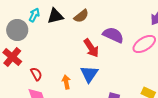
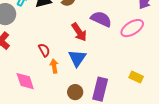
red semicircle: (36, 74) -> (44, 50), moved

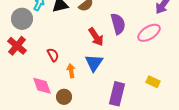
purple semicircle: (101, 19) -> (118, 24), turned 50
red semicircle: (44, 50) -> (53, 55), moved
brown circle: (75, 92) -> (64, 97), moved

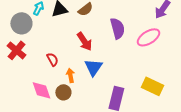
red arrow: (96, 37) -> (84, 41), moved
yellow rectangle: (153, 82) -> (152, 86), size x1.5
brown circle: (64, 97) -> (63, 92), moved

